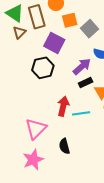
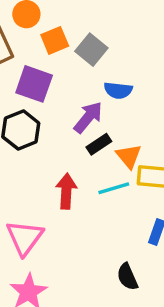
cyan line: (81, 113) -> (114, 188), moved
black semicircle: (64, 146) -> (127, 277), moved

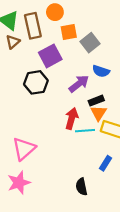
purple square: (34, 84) -> (50, 56), turned 30
black rectangle: (99, 144) -> (96, 101), moved
red arrow: (66, 191) -> (72, 118), moved

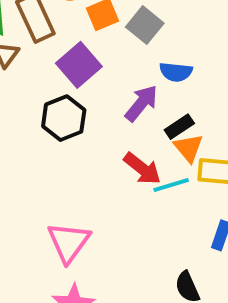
red arrow: (72, 118) -> (142, 169), turned 125

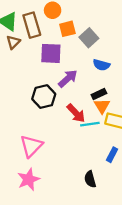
purple square: (79, 65) -> (51, 53), turned 35
purple arrow: (141, 103) -> (68, 78), moved
black hexagon: (64, 118) -> (44, 97), moved

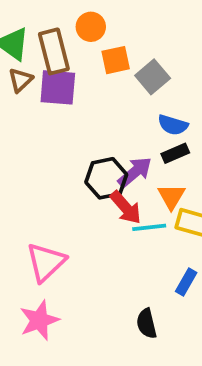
purple square: (51, 53) -> (58, 87), moved
purple arrow: (68, 78) -> (135, 172), moved
black rectangle: (99, 94) -> (175, 153), moved
black hexagon: (44, 97) -> (106, 178), moved

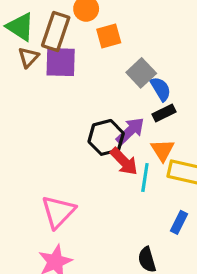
brown rectangle: (54, 51) -> (56, 31), turned 36
gray square: (153, 77) -> (141, 73), moved
blue semicircle: (173, 125) -> (161, 89), turned -135
cyan line: (149, 227) -> (145, 177), turned -72

